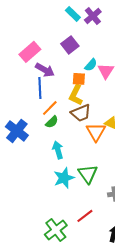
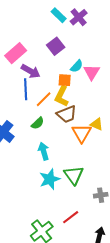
orange line: (50, 108) -> (44, 99), moved

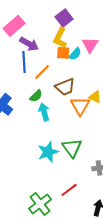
purple square: (56, 46) -> (64, 18), moved
cyan semicircle: (77, 66) -> (75, 54), moved
yellow L-shape: (62, 96) -> (60, 38), moved
cyan arrow: (44, 151) -> (44, 112), moved

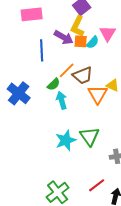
pink rectangle: (14, 26) -> (32, 14), turned 35
purple arrow: (29, 44) -> (64, 37), moved
orange line: (42, 72) -> (67, 70), moved
red line: (69, 190) -> (97, 185), moved

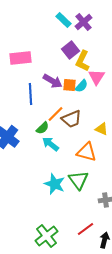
yellow L-shape: (78, 26) -> (82, 61), moved
orange triangle: (98, 94) -> (86, 152), moved, turned -45
cyan arrow: (62, 100) -> (50, 144), turned -36
cyan star: (66, 140) -> (54, 184), turned -30

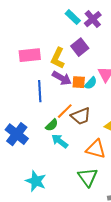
yellow L-shape: (82, 61) -> (58, 58), moved
cyan star: (54, 184) -> (36, 181), moved

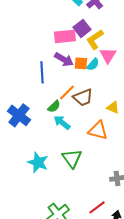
pink rectangle: (30, 55) -> (65, 36), moved
yellow L-shape: (58, 58) -> (95, 39), moved, turned 30
green triangle: (88, 177) -> (72, 158), moved

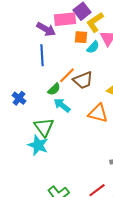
purple arrow: (64, 59) -> (46, 29), moved
orange square: (81, 63) -> (81, 37), moved
blue cross: (19, 115) -> (19, 98), size x0.6
green triangle: (72, 158) -> (44, 127), moved

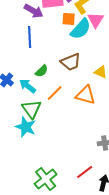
cyan semicircle: (93, 47) -> (81, 29), size x1.6
orange line: (67, 75) -> (55, 93), moved
cyan arrow: (62, 105) -> (28, 86), moved

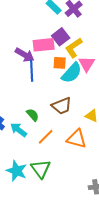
blue line: (30, 37) -> (32, 71), moved
green semicircle: (42, 71) -> (33, 115), turned -88
green triangle: (32, 109) -> (41, 169), moved

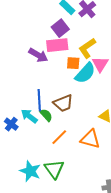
purple square: (61, 37) -> (60, 28), moved
blue line: (32, 71) -> (39, 100), moved
brown trapezoid: (62, 106) -> (63, 103), moved
cyan arrow: (19, 130) -> (29, 116), moved

